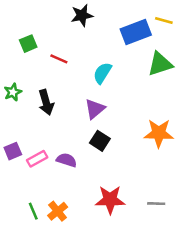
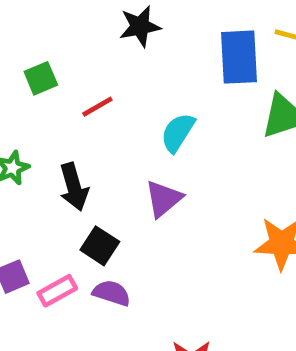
blue rectangle: (136, 32) -> (239, 57), turned -72
red line: (59, 59) -> (97, 107), turned -54
black square: (100, 141) -> (100, 246), moved

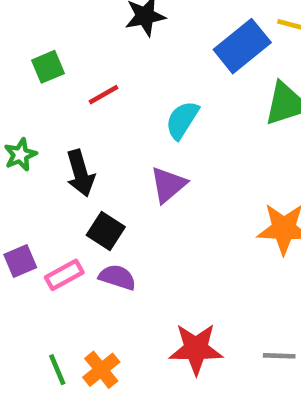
blue rectangle: (239, 57) -> (242, 46), turned 54

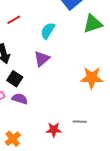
red star: (196, 349) -> (54, 130), size x0.7
gray line: (279, 356) -> (80, 122), moved

